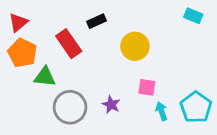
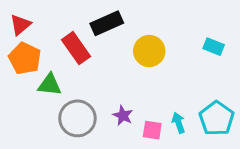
cyan rectangle: (193, 16) -> (214, 47), moved
black rectangle: (97, 21) -> (107, 23), size x1.5
pink square: (147, 87) -> (152, 130), moved

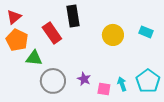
black rectangle: (107, 23) -> (73, 16), turned -75
yellow circle: (149, 51) -> (113, 35), moved

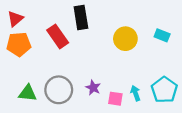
orange pentagon: (17, 40) -> (19, 44), turned -30
green triangle: (34, 58) -> (28, 93), moved

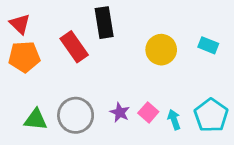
red triangle: (15, 19) -> (20, 24), turned -36
pink square: (115, 99) -> (148, 112), moved, turned 32

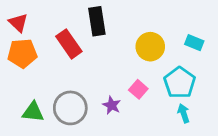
pink square: (148, 112) -> (138, 89), moved
cyan pentagon: (211, 115) -> (180, 83), moved
cyan arrow: (174, 120) -> (184, 113), moved

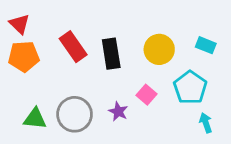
black rectangle: (97, 21) -> (111, 54), moved
cyan arrow: (184, 113) -> (206, 123), moved

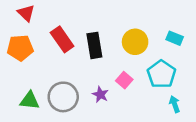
red triangle: (19, 24) -> (26, 13), moved

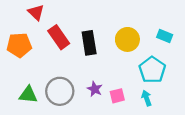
red triangle: (26, 13) -> (36, 12), moved
pink square: (124, 80) -> (117, 96), moved, turned 35
cyan arrow: (175, 104) -> (147, 98), moved

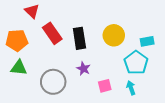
cyan rectangle: (165, 36) -> (147, 41), moved, turned -32
purple star: (95, 89) -> (83, 69), moved
green triangle: (28, 95) -> (19, 68), moved

